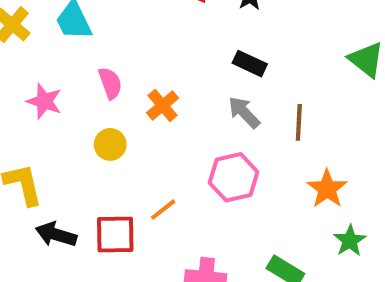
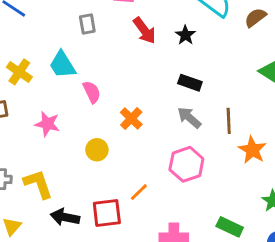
pink semicircle: (110, 83) -> (92, 92), moved
orange star: (327, 189) -> (252, 150), moved

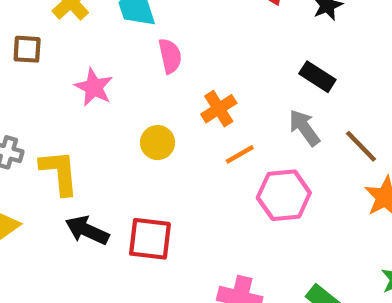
brown line: (229, 121) -> (361, 146), turned -55
orange line: (139, 192) -> (240, 154), moved

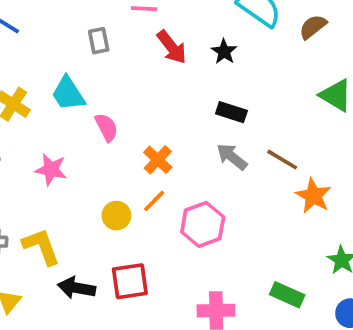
yellow circle: (158, 143) -> (116, 216), moved
orange line: (240, 154) -> (154, 201), moved
pink hexagon: (284, 195) -> (203, 224), moved

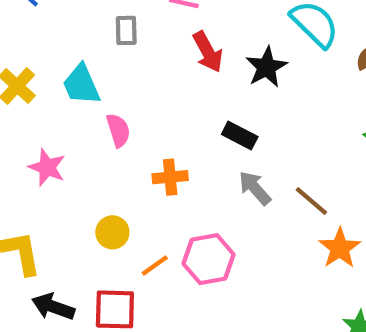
black star: (224, 52) -> (266, 67), size x1.4
black rectangle: (231, 112) -> (240, 136), moved
orange cross: (158, 160) -> (170, 177), turned 32
orange line: (154, 201) -> (155, 266), moved

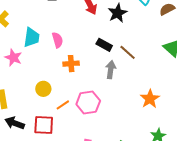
cyan trapezoid: (81, 85) -> (32, 37), moved, turned -150
pink semicircle: (118, 130) -> (57, 40), moved
gray arrow: (255, 188) -> (111, 70), turned 48
brown line: (311, 201) -> (128, 52), moved

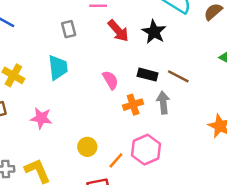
cyan trapezoid: (32, 37) -> (58, 68), moved
pink semicircle: (57, 40) -> (110, 80), moved
orange cross: (71, 64) -> (133, 105), moved

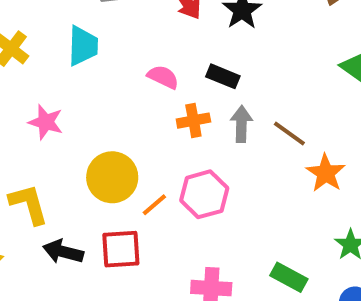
brown line: (178, 76) -> (289, 134), moved
pink semicircle: (110, 80) -> (163, 77), turned -42
yellow circle: (87, 147) -> (112, 177), size x1.6

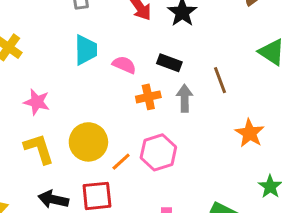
cyan trapezoid: (83, 46) -> (86, 50), moved
brown line: (289, 134) -> (220, 80), moved, turned 36
yellow L-shape: (29, 204) -> (39, 149), moved

